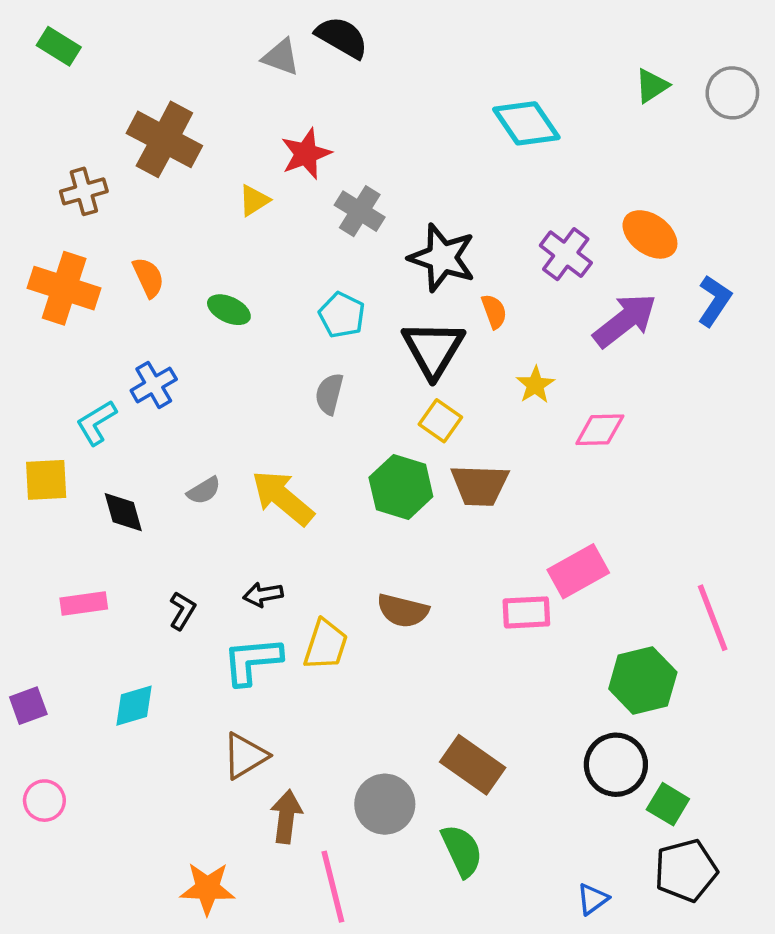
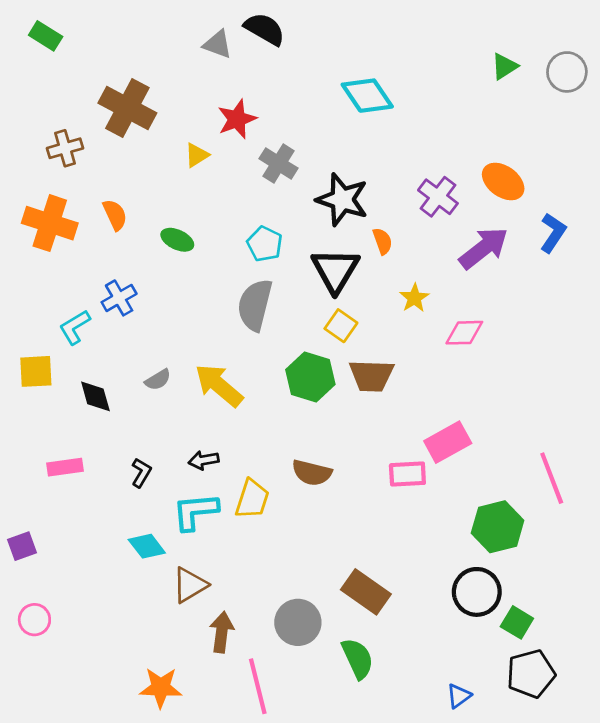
cyan diamond: (526, 123) -> (367, 96), moved
gray semicircle: (329, 394) -> (255, 305), size x1.6
cyan diamond: (134, 706) -> (147, 546), moved, turned 69

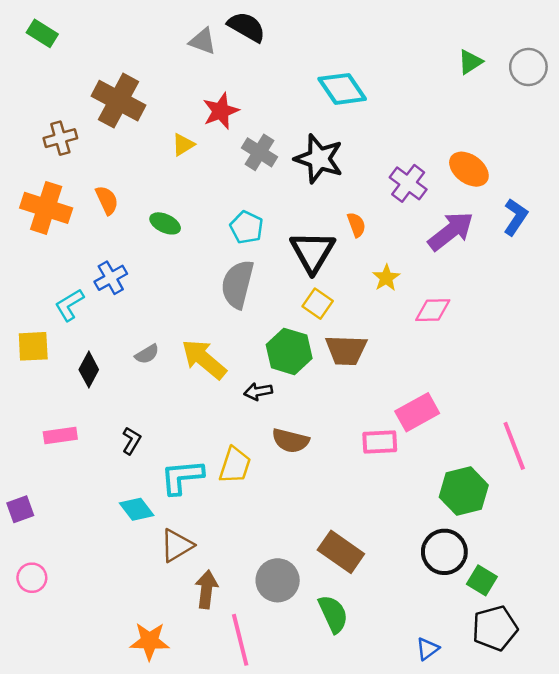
black star: (342, 200) -> (319, 159), moved
black diamond: (95, 396) -> (89, 370), turned 44
black arrow: (204, 460) -> (258, 392), moved

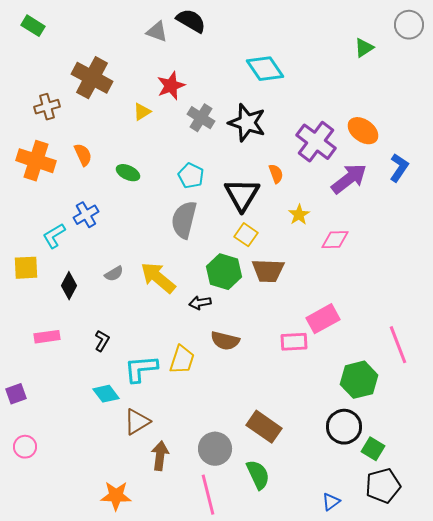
gray circle: (528, 67) -> (409, 25), moved
purple cross: (408, 183) -> (316, 142), size x1.4
pink line: (240, 640) -> (208, 495), moved

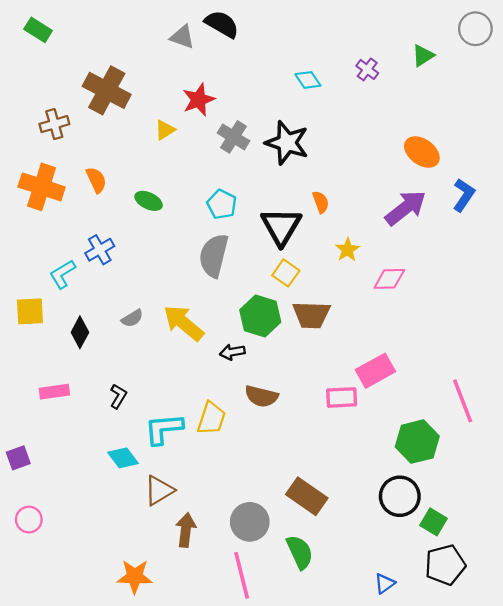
cyan diamond: (265, 69) -> (308, 80), size x0.6
purple cross: (316, 142) -> (367, 69), moved, size x0.5

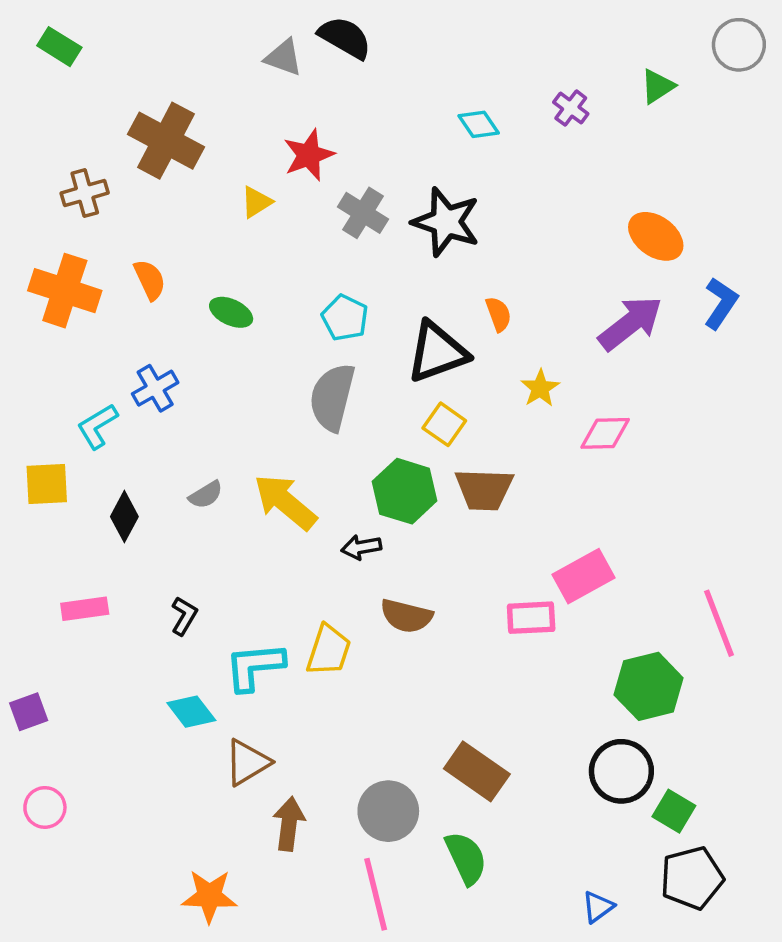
black triangle: (281, 226) -> (437, 352), turned 39

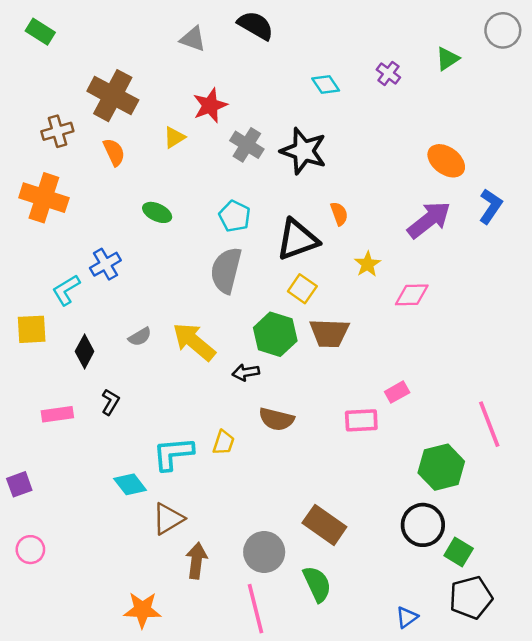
black semicircle: (345, 38) -> (256, 25), moved
orange semicircle: (150, 280) -> (114, 152), moved
pink rectangle: (583, 576) -> (397, 392), size x0.6
black L-shape: (184, 616) -> (110, 402), moved
yellow trapezoid: (329, 650) -> (224, 443), size x0.7

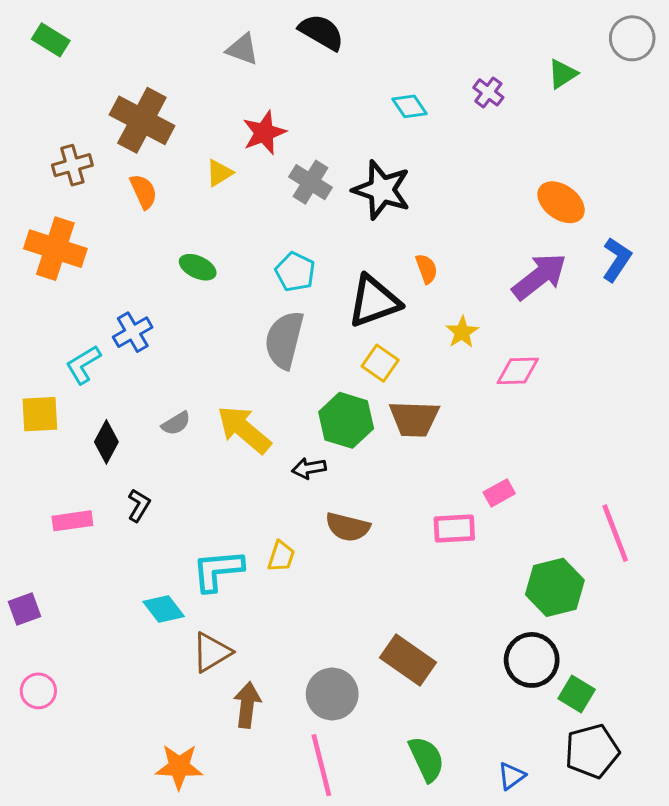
green semicircle: (317, 584) -> (427, 759), moved

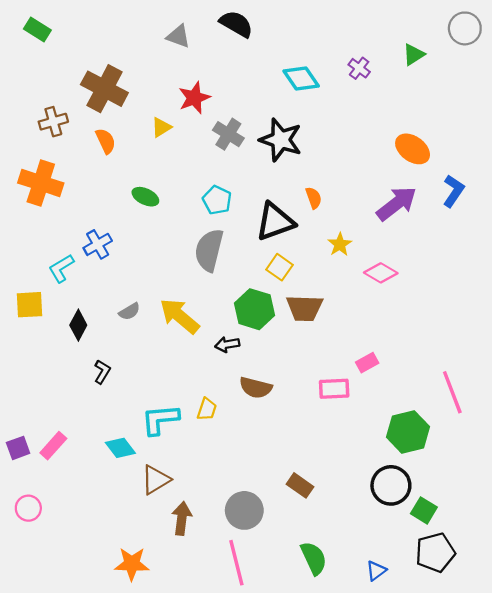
cyan diamond: (410, 106) -> (301, 78), size x1.4
pink diamond: (518, 371) -> (381, 273), turned 32
pink rectangle: (72, 521) -> (53, 446), moved, turned -40
brown rectangle: (408, 660) -> (300, 485), size x0.7

